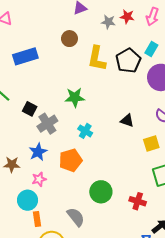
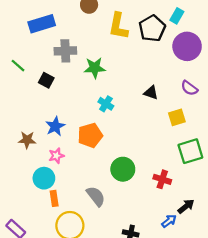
gray cross: (47, 124) -> (65, 51), moved, turned 30

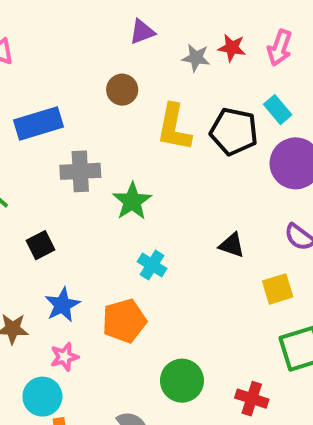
cyan rectangle: (177, 16) -> (278, 110), turned -70
black pentagon: (152, 28) -> (234, 131), turned -30
green star: (95, 68) -> (132, 201), turned -30
black square: (46, 80) -> (40, 245), moved, turned 35

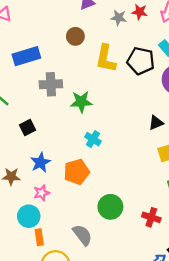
green star: (132, 201) -> (81, 102), turned 30
black triangle: (232, 245) -> (156, 123), moved, turned -42

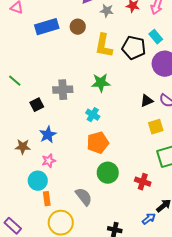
gray star: (119, 18) -> (107, 11), moved
blue rectangle: (26, 56) -> (47, 27), moved
gray cross: (51, 84) -> (63, 90), moved
green star: (81, 102) -> (101, 83), moved
orange pentagon: (77, 172) -> (98, 143), moved

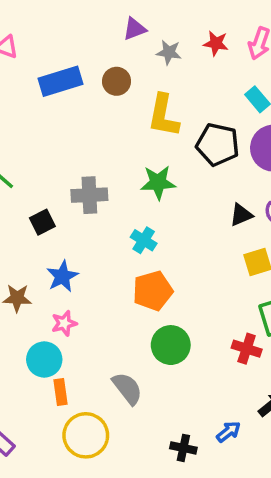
black pentagon: (134, 48) -> (218, 145), moved
red cross: (143, 182) -> (247, 349), moved
blue arrow: (149, 219) -> (229, 432), moved

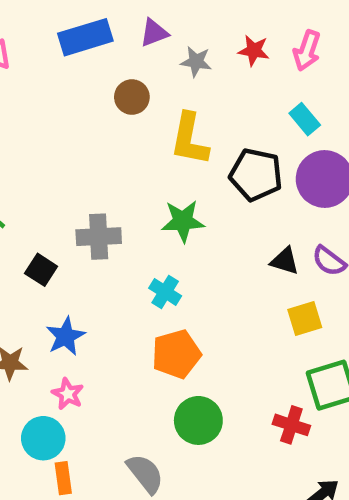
blue rectangle: (61, 81) -> (85, 37), moved
black triangle: (241, 215) -> (285, 261), turned 40
black square: (42, 222) -> (41, 270), turned -30
pink star: (64, 323) -> (68, 394), turned -30

